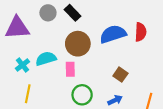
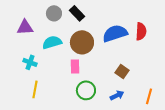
purple triangle: (17, 28) -> (25, 27), size x0.7
cyan semicircle: (46, 59) -> (52, 42), moved
cyan cross: (22, 65) -> (30, 62), turned -32

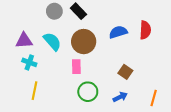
purple triangle: (25, 27) -> (24, 40), moved
blue semicircle: (115, 33) -> (118, 32), size x0.7
cyan semicircle: (52, 42) -> (52, 42), turned 66

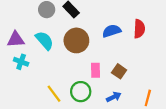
pink rectangle: (76, 67) -> (96, 70), moved
yellow line: (35, 91) -> (54, 94), moved, turned -48

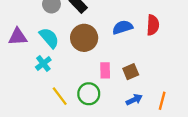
cyan cross: (21, 62) -> (43, 63), moved, turned 32
brown square: (119, 71) -> (131, 72), turned 32
blue arrow: (114, 97) -> (134, 100), moved

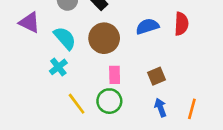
purple triangle: (18, 37) -> (29, 22), moved, turned 30
pink rectangle: (105, 70) -> (115, 75), moved
blue arrow: (134, 100) -> (160, 108), turned -84

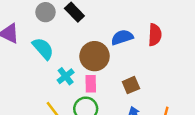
brown circle: (104, 38) -> (95, 56), moved
cyan cross: (58, 67) -> (66, 76), moved

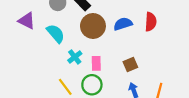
brown circle: (95, 56) -> (93, 26), moved

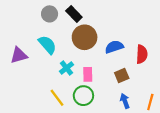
purple triangle: (27, 21) -> (19, 55), moved, turned -42
red semicircle: (151, 22) -> (142, 54), moved
blue semicircle: (123, 24) -> (114, 47), moved

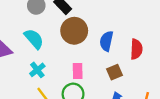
blue semicircle: (114, 47) -> (106, 41), turned -60
cyan cross: (66, 68) -> (37, 70), moved

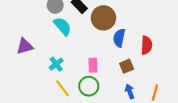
brown circle: (74, 31) -> (103, 18), moved
cyan semicircle: (34, 39) -> (62, 26), moved

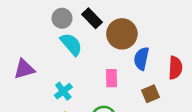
pink rectangle: (93, 65) -> (112, 78), moved

